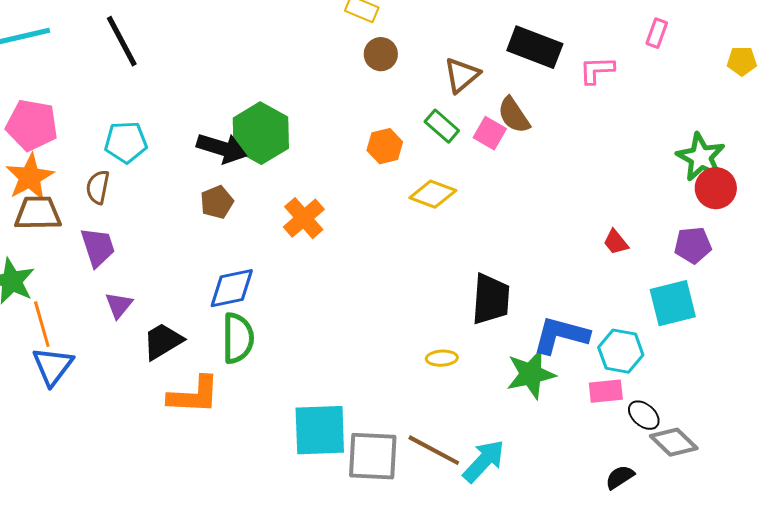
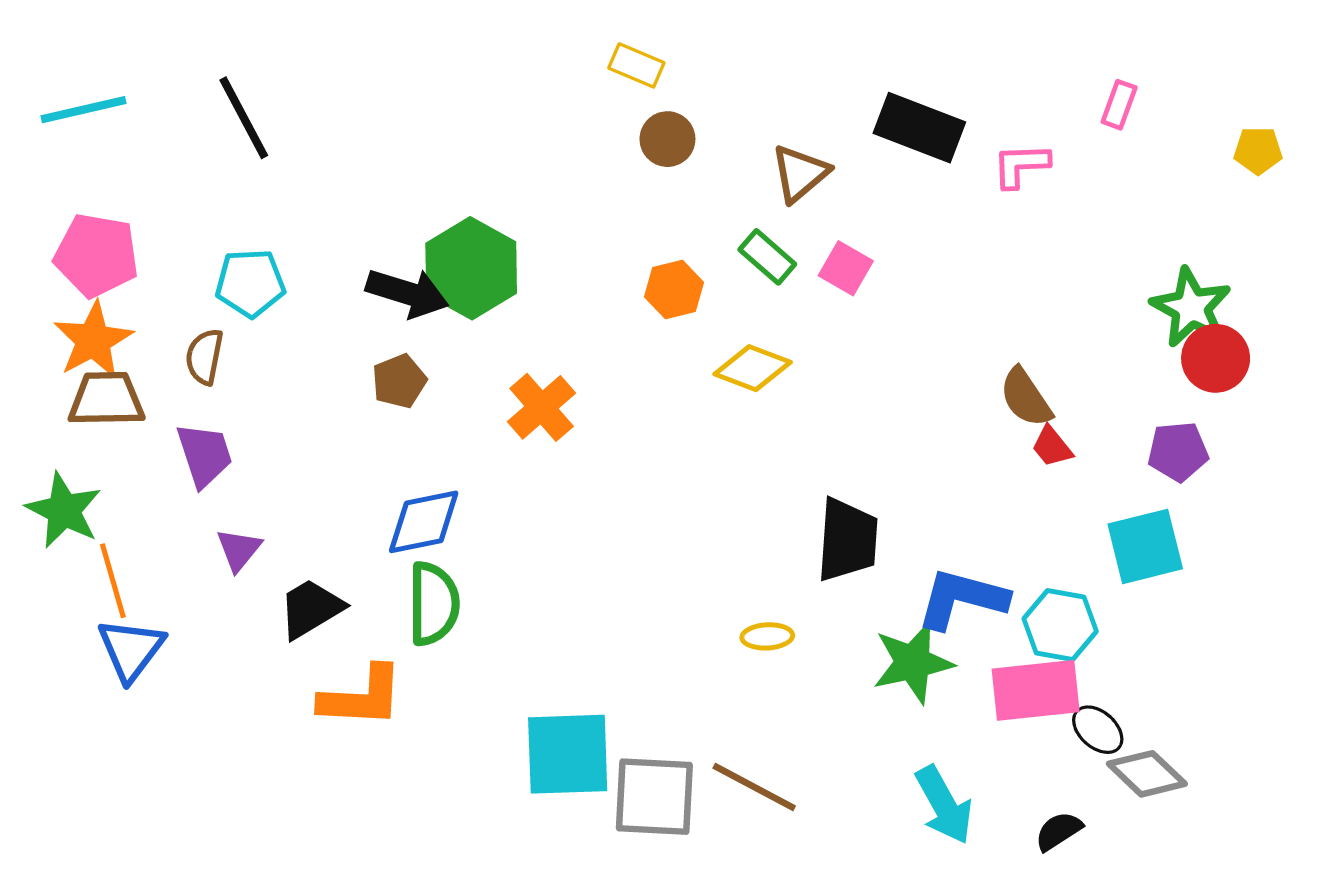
brown semicircle: (514, 115) -> (1026, 398), moved
pink rectangle: (606, 391) -> (1036, 690), size x1.6
cyan arrow: (484, 461) -> (944, 805), moved, turned 108

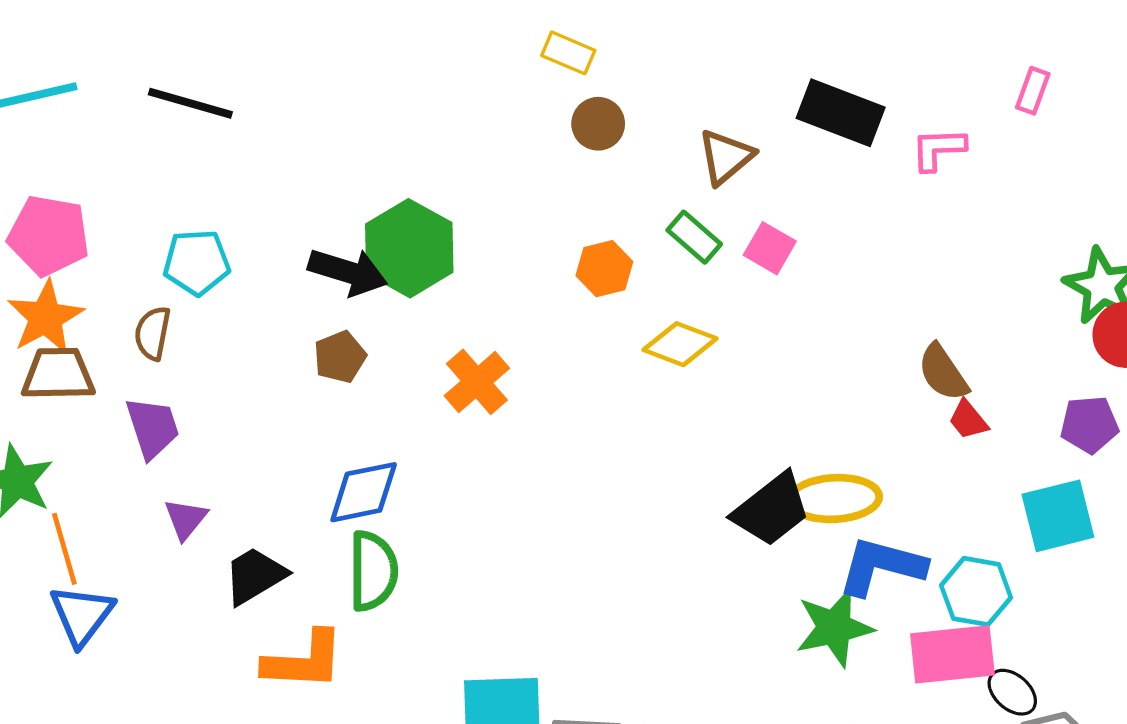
black line: (244, 118) -> (190, 103), turned -46
black trapezoid: (847, 540) -> (771, 510), turned 48
yellow ellipse: (767, 636) -> (834, 499), moved, size x1.8

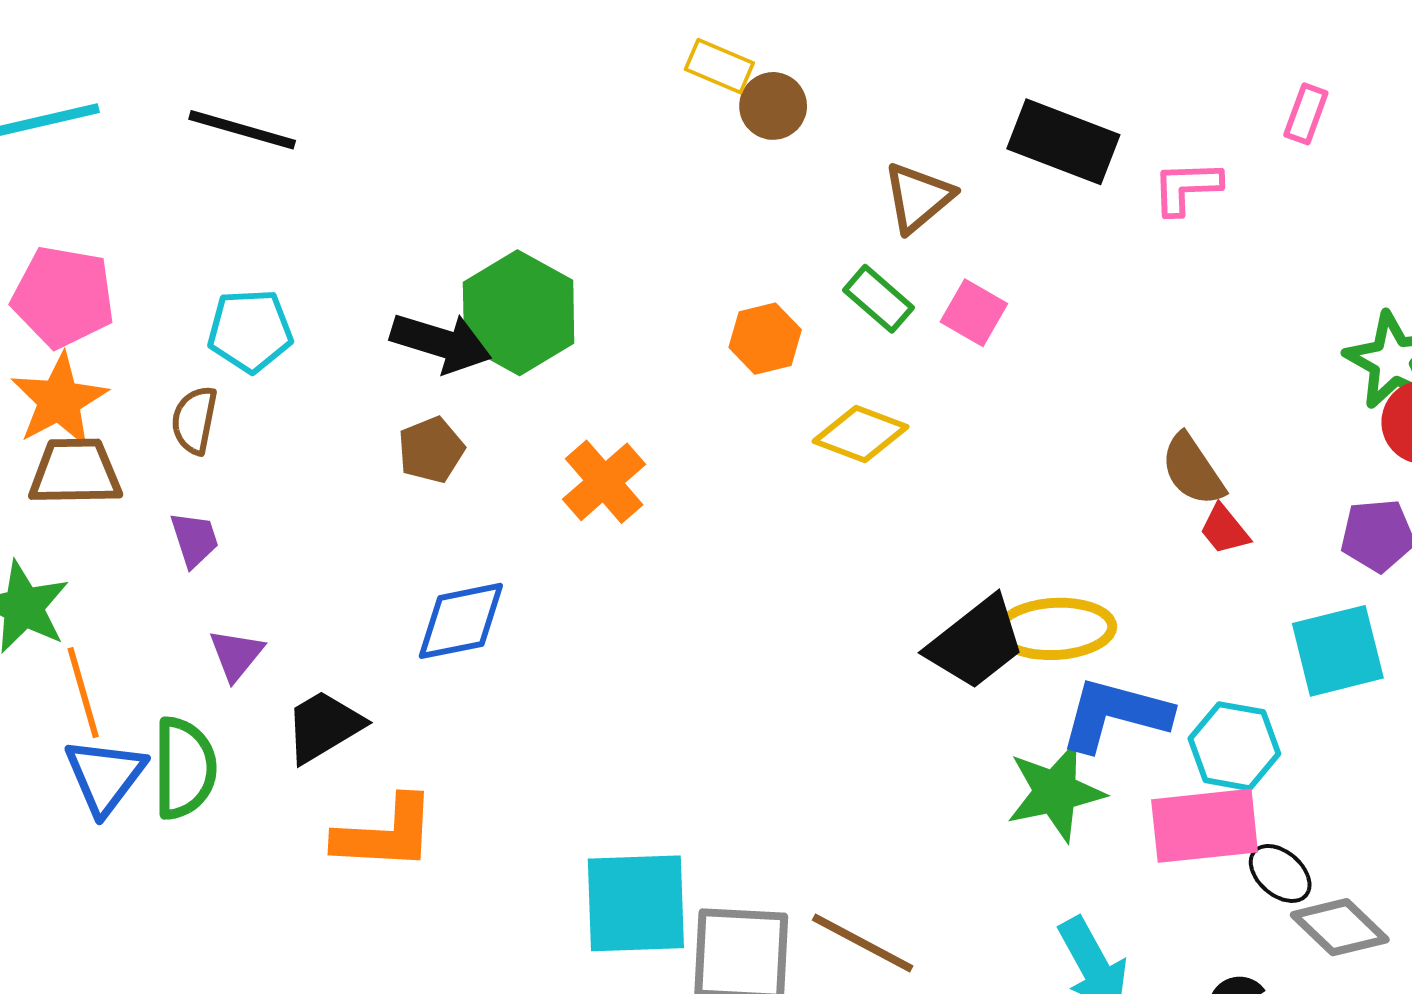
brown circle: (598, 124) -> (773, 106), moved
purple trapezoid: (153, 428) -> (194, 539), size x0.7
green semicircle: (373, 571) -> (185, 768), moved

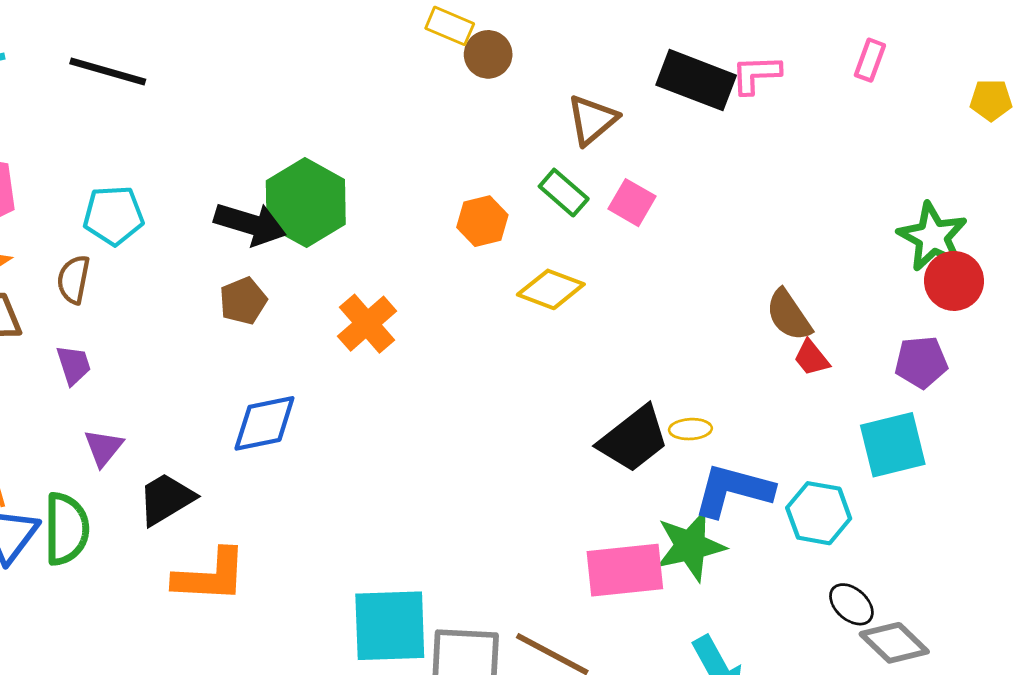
pink L-shape: (1187, 187) -> (756, 74), moved
yellow ellipse: (1055, 629) -> (690, 429), size x0.5
pink rectangle: (1205, 826) -> (625, 570), moved

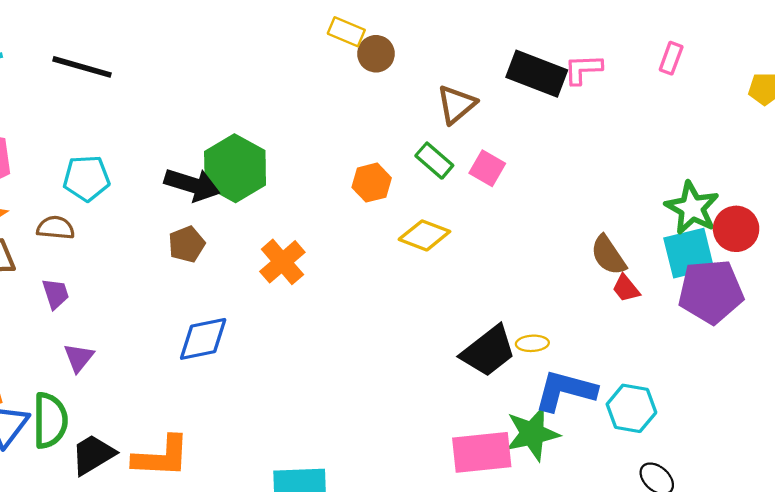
green star: (933, 237) -> (692, 208), moved
brown semicircle: (74, 279) -> (56, 228), turned 84
purple pentagon: (921, 362) -> (711, 292), size x1.6
cyan square: (893, 445) -> (689, 253), moved
black trapezoid: (166, 499) -> (93, 455), moved

